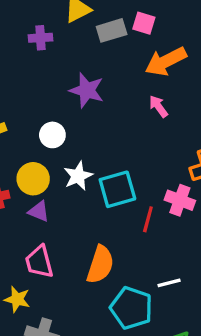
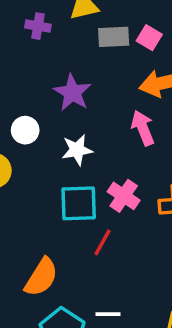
pink arrow: (158, 106) -> (143, 128), size x1.4
white star: (78, 176) -> (77, 150), moved
pink cross: (180, 200) -> (124, 196), moved

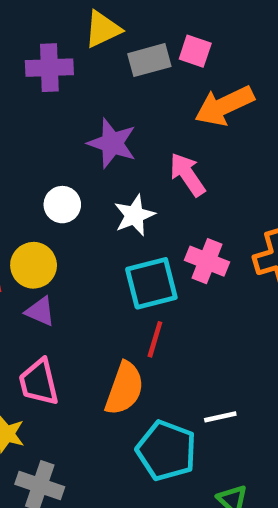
purple cross: (38, 26) -> (49, 68), size x1.4
pink arrow: (143, 128) -> (187, 175), moved
red line: (103, 242) -> (155, 339), moved

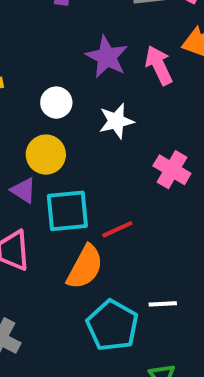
pink arrow: (187, 175) -> (159, 65), moved
yellow circle: (34, 265) -> (46, 155), moved
cyan square: (151, 283) -> (67, 211), moved
red line: (155, 339) -> (117, 229), turned 40

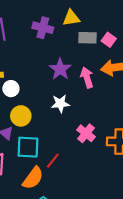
white circle: (56, 103) -> (11, 89), moved
red line: (117, 229) -> (53, 161), turned -35

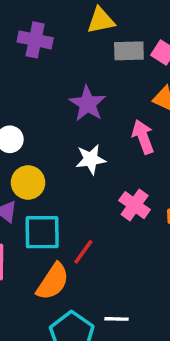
purple cross: (43, 28) -> (35, 40), moved
pink arrow: (87, 77) -> (143, 137), moved

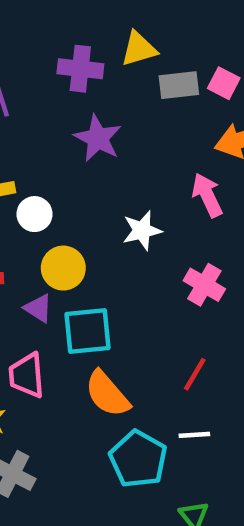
purple cross: (35, 40) -> (80, 69), moved
purple star: (88, 104) -> (98, 138), moved
red line: (83, 252) -> (195, 374), moved
orange semicircle: (53, 282) -> (107, 394), turned 111

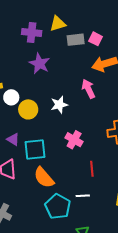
yellow circle: (63, 268) -> (28, 109), moved
pink cross: (204, 285) -> (74, 140), moved
red line: (195, 374) -> (92, 169), moved, turned -35

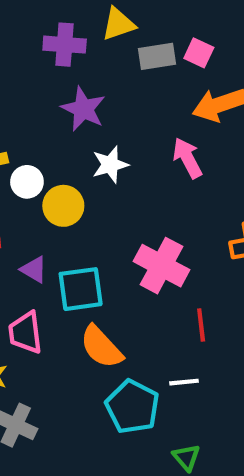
white star: (59, 105) -> (110, 165), moved
pink cross: (74, 140) -> (162, 266), size x1.4

